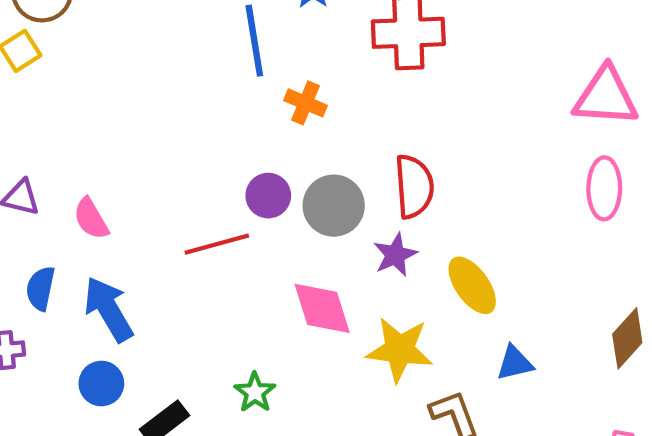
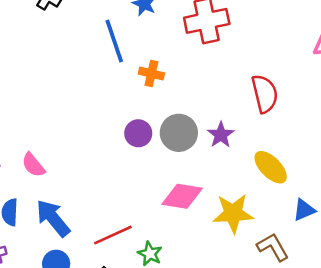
red semicircle: (414, 186) -> (265, 94), moved
red line: (217, 244) -> (113, 235), moved
purple star: (395, 255) -> (221, 135), moved
pink diamond: (322, 308) -> (182, 196), turned -54

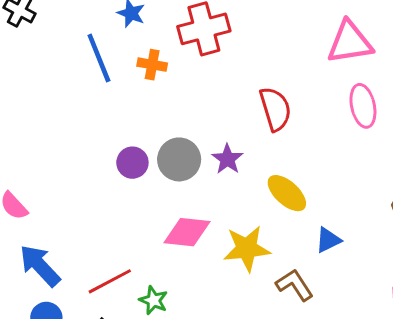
orange cross: (151, 73) -> (152, 65), moved

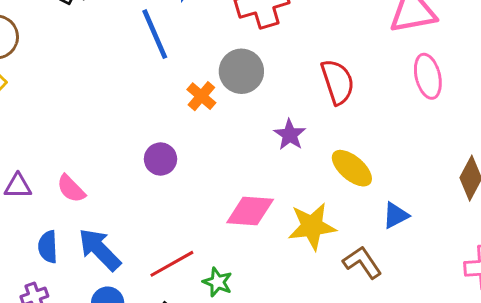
orange cross: (152, 65) -> (201, 96), moved, turned 32
gray circle: (179, 159) -> (241, 71), moved
purple circle: (132, 163) -> (160, 159), moved

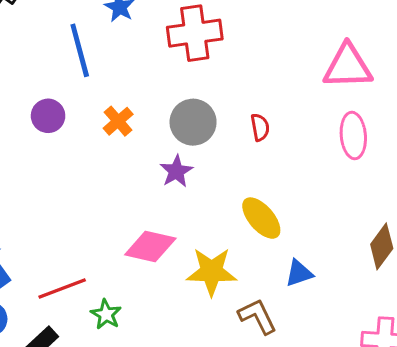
gray circle: (241, 71) -> (193, 122), moved
red semicircle: (338, 82) -> (260, 127), size x0.6
purple star: (290, 135) -> (176, 171), moved
purple circle: (160, 159) -> (48, 116), moved

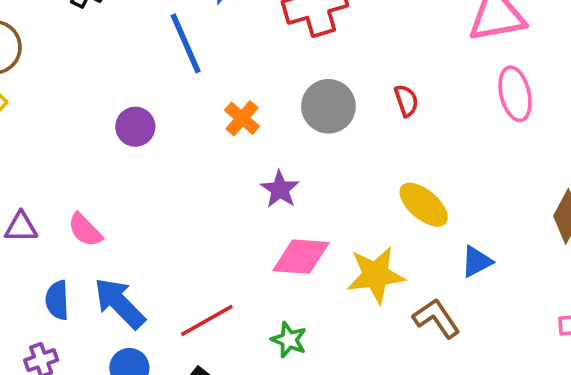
purple circle: (48, 116) -> (135, 127), moved
purple star: (176, 171) -> (280, 189), moved
green star: (106, 314) -> (289, 340), moved

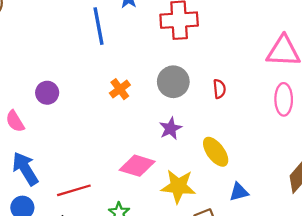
orange cross: (242, 118) -> (120, 89), moved
purple circle: (135, 127) -> (47, 93), moved
purple star: (280, 189) -> (170, 128), moved

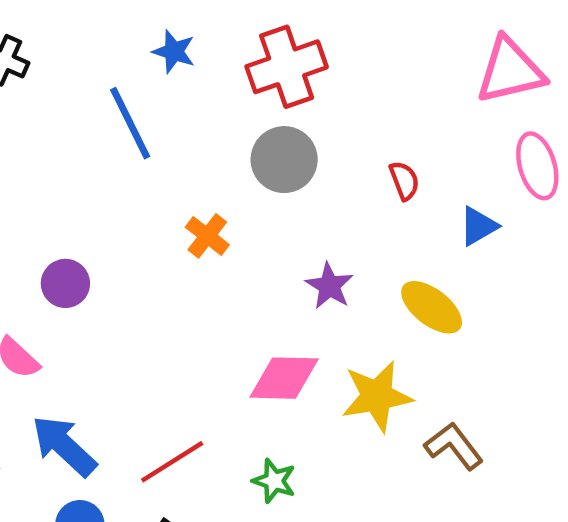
gray circle: (173, 82) -> (284, 160), moved
blue triangle: (239, 192) -> (478, 226), moved

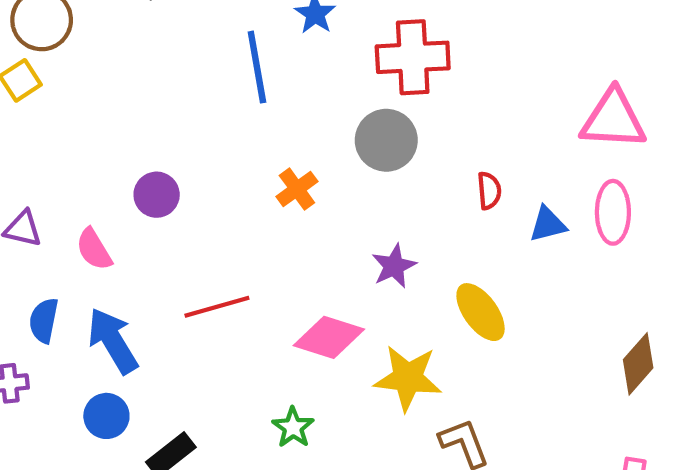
blue triangle: (478, 226) -> (548, 224), moved
red line: (172, 462) -> (217, 307), moved

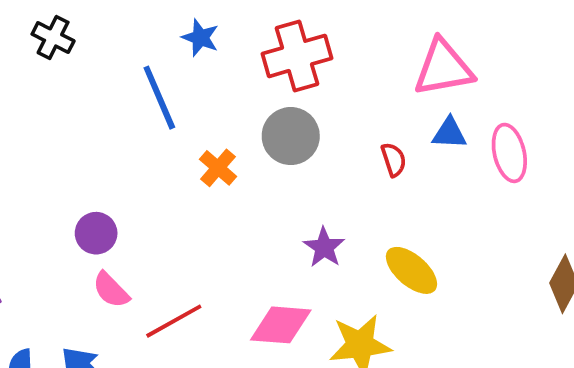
pink triangle: (613, 119) -> (443, 68), moved
orange cross: (297, 189) -> (218, 168), moved
blue triangle: (548, 224) -> (449, 133), moved, turned 30
pink semicircle: (94, 249) -> (111, 290), moved

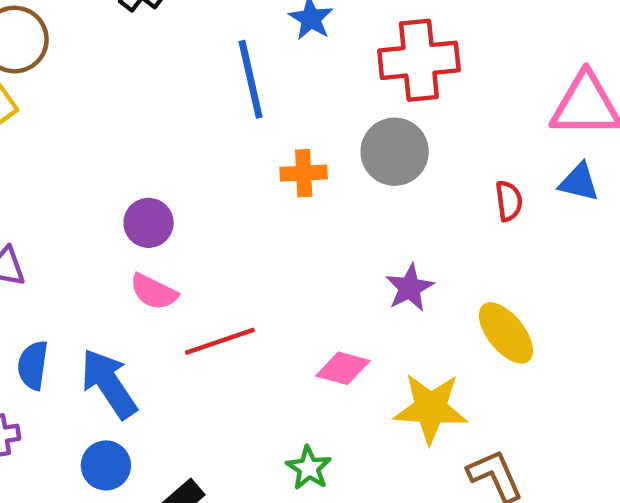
orange cross: (218, 168) -> (304, 173), turned 36
pink semicircle: (111, 290) -> (154, 292), turned -30
pink diamond: (281, 325) -> (343, 368), size x0.7

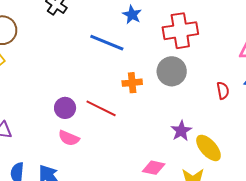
blue line: (251, 79) -> (107, 43), turned -52
yellow ellipse: (506, 333) -> (208, 148), moved
red line: (220, 341) -> (101, 108), moved, turned 48

